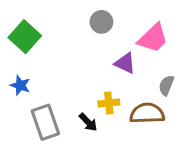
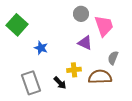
gray circle: (101, 22) -> (81, 14), moved
pink trapezoid: (153, 38) -> (104, 26), turned -65
blue star: (20, 85) -> (41, 48), moved

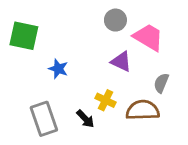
green square: (17, 25) -> (24, 36), turned -30
pink trapezoid: (104, 26) -> (148, 37), turned -40
yellow cross: (74, 70) -> (105, 100), turned 32

